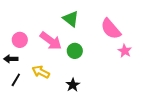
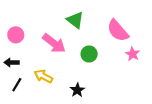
pink circle: (20, 40) -> (16, 35), moved
green circle: (75, 51) -> (89, 54), moved

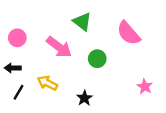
pink star: (133, 54) -> (145, 86), moved

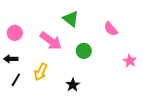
pink semicircle: (128, 33) -> (111, 29), size x0.7
yellow arrow: (47, 83) -> (41, 72), turned -90
pink star: (145, 86) -> (130, 61), moved

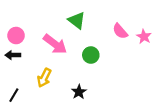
black arrow: (11, 59) -> (13, 55), moved
pink star: (130, 61) -> (144, 37), moved
black line: (16, 80) -> (14, 95), moved

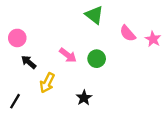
green triangle: (77, 20) -> (94, 15), moved
pink arrow: (55, 44) -> (68, 55), moved, size x0.7
black arrow: (13, 55) -> (29, 62), moved, turned 40

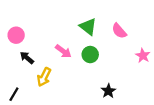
green triangle: (94, 15) -> (88, 27), moved
pink star: (153, 39) -> (143, 56), moved
black star: (84, 98) -> (108, 91), moved

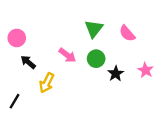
green triangle: (88, 27) -> (94, 29), turned 30
pink star: (143, 56) -> (146, 70), moved
black star: (108, 91) -> (116, 74), moved

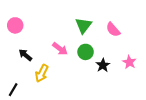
pink circle: (17, 38) -> (15, 25), moved

